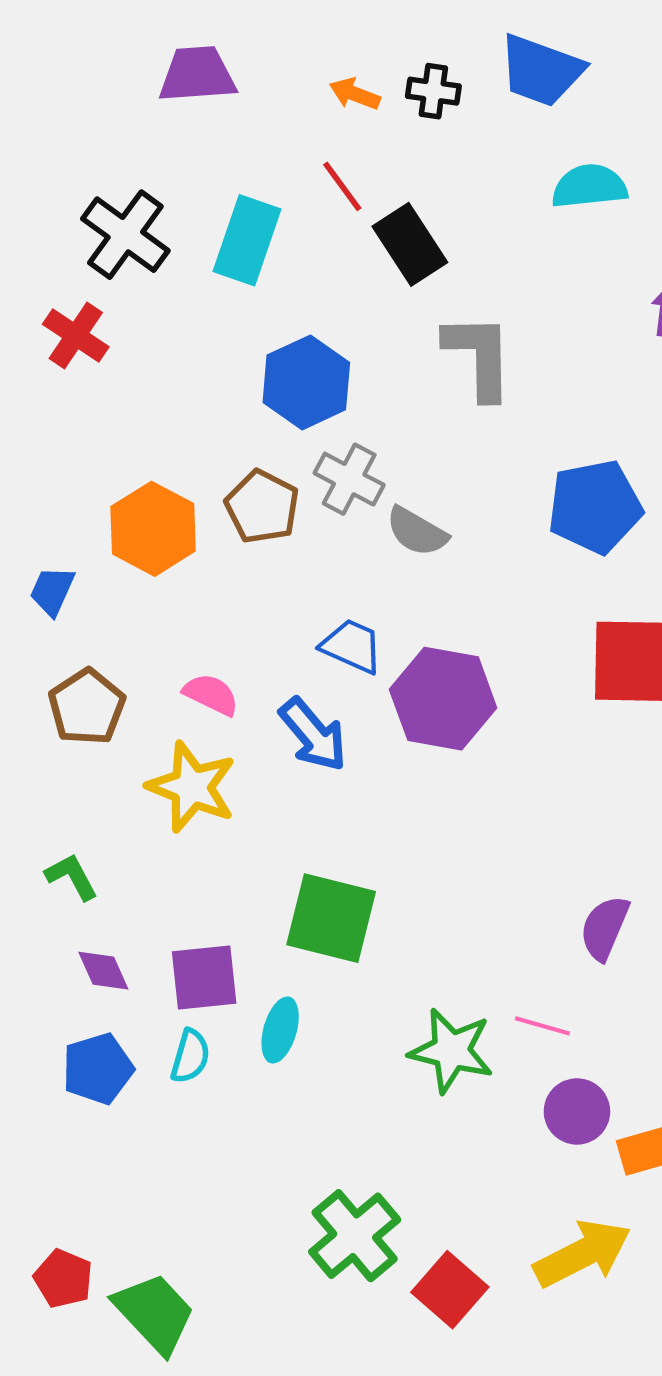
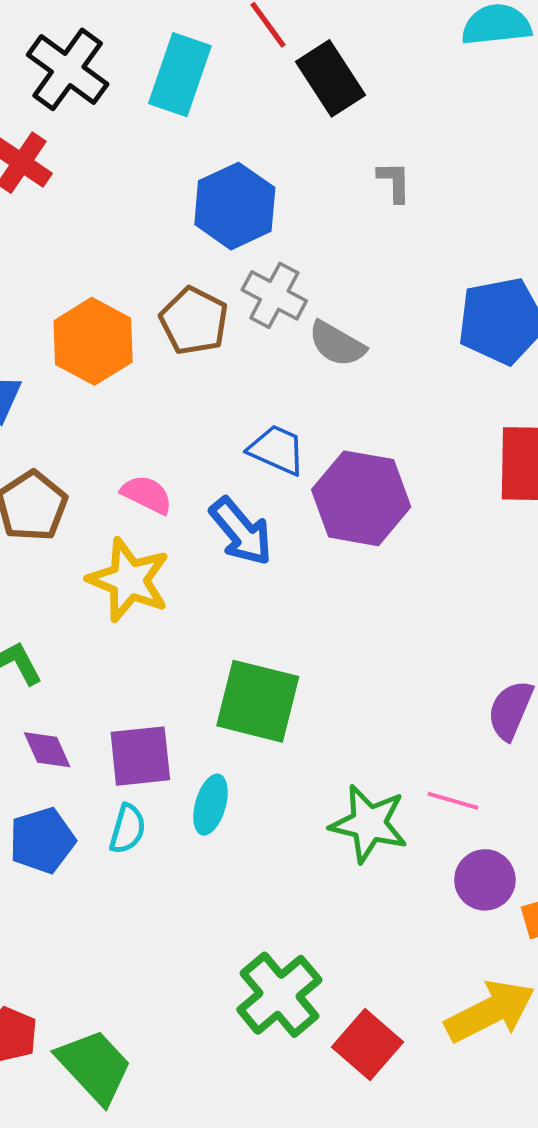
gray L-shape: (479, 356) -> (394, 182), size x0.5

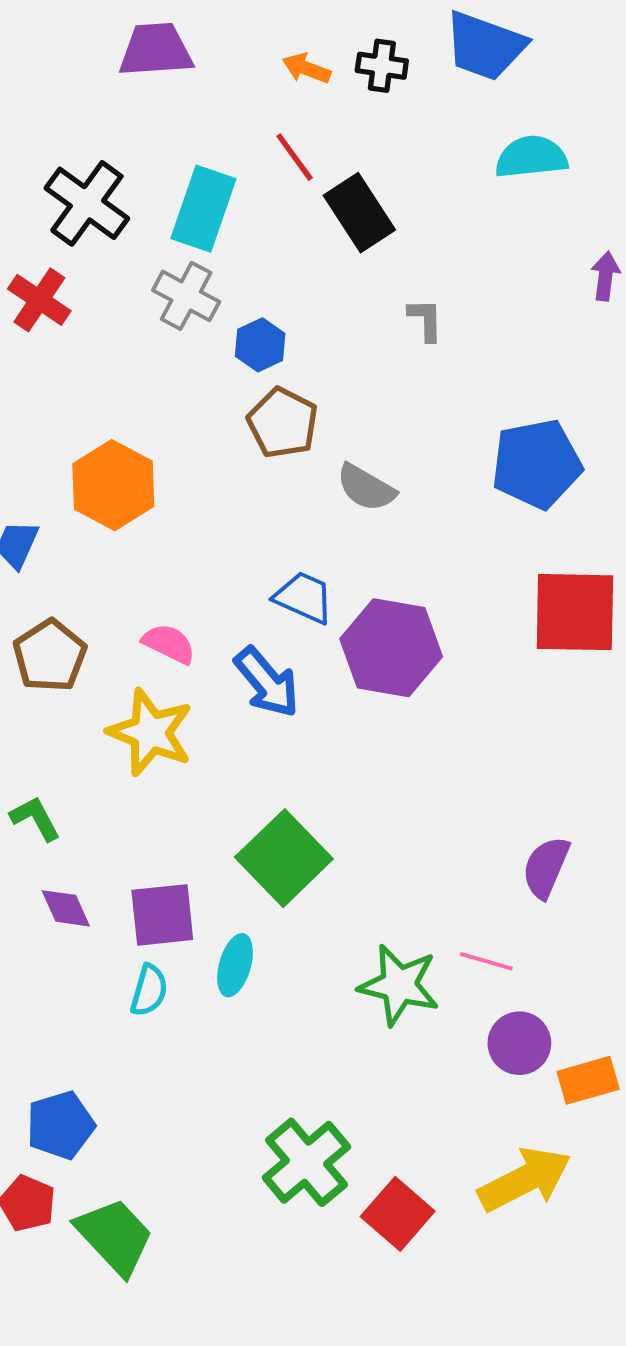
blue hexagon: (235, 206) -> (260, 345), size x0.6
gray cross: (274, 295) -> (186, 296), moved
brown pentagon: (194, 321) -> (283, 423), moved
green square: (258, 701) -> (284, 858), turned 32
blue pentagon: (42, 840) -> (60, 1125), moved

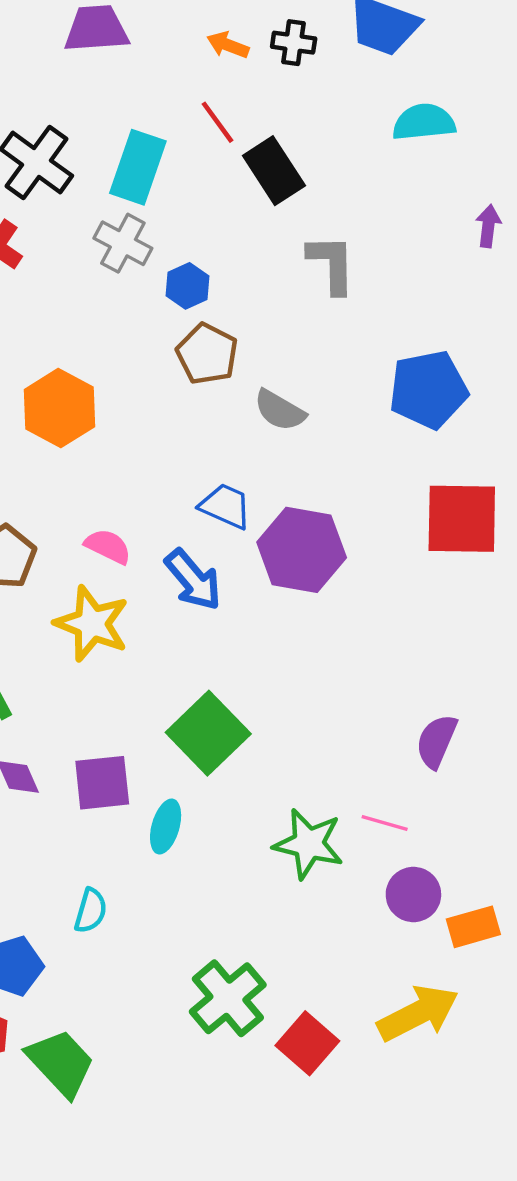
gray L-shape: (426, 320) -> (332, 264), size x1.6
cyan semicircle: (149, 990) -> (91, 911), moved

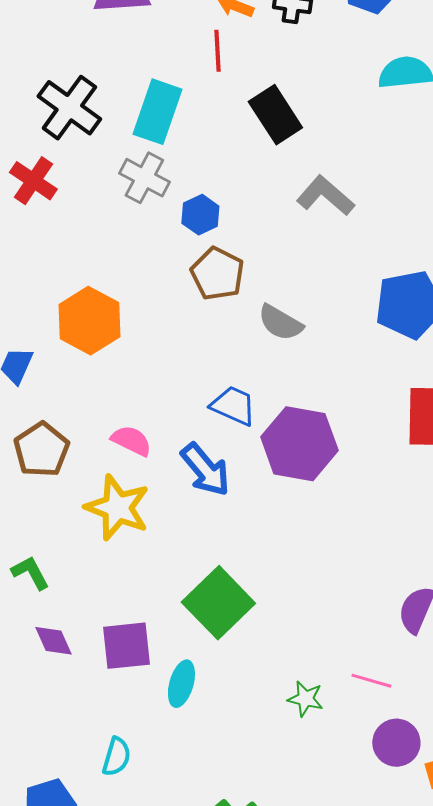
red line: (217, 122) -> (217, 51), moved, turned 33
gray L-shape: (332, 264) -> (325, 196), turned -48
green star: (309, 844) -> (305, 699), size x0.6

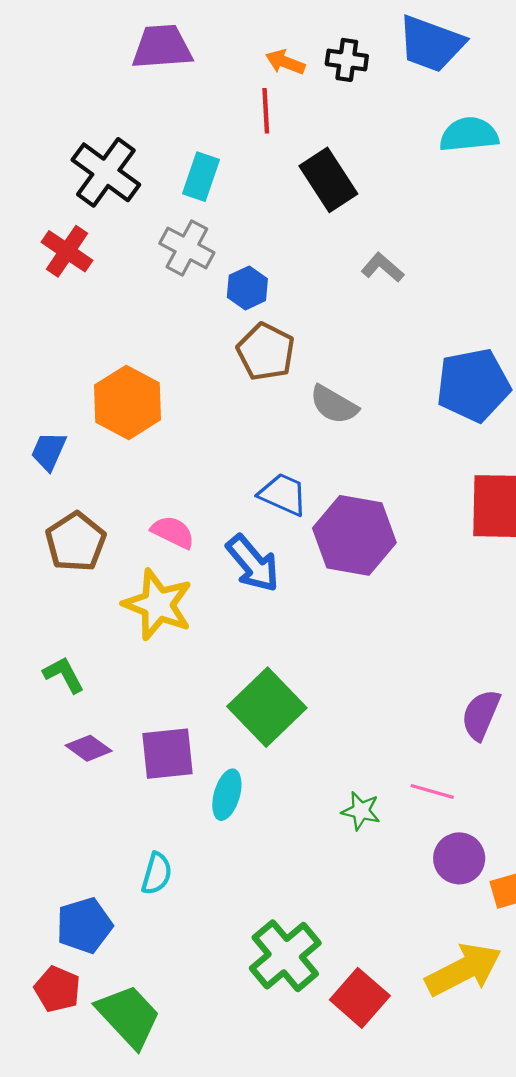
cyan rectangle: (157, 112) -> (201, 177), size x0.7
gray L-shape: (325, 196) -> (382, 267), size x0.7
purple diamond: (53, 641) -> (89, 748), turned -30

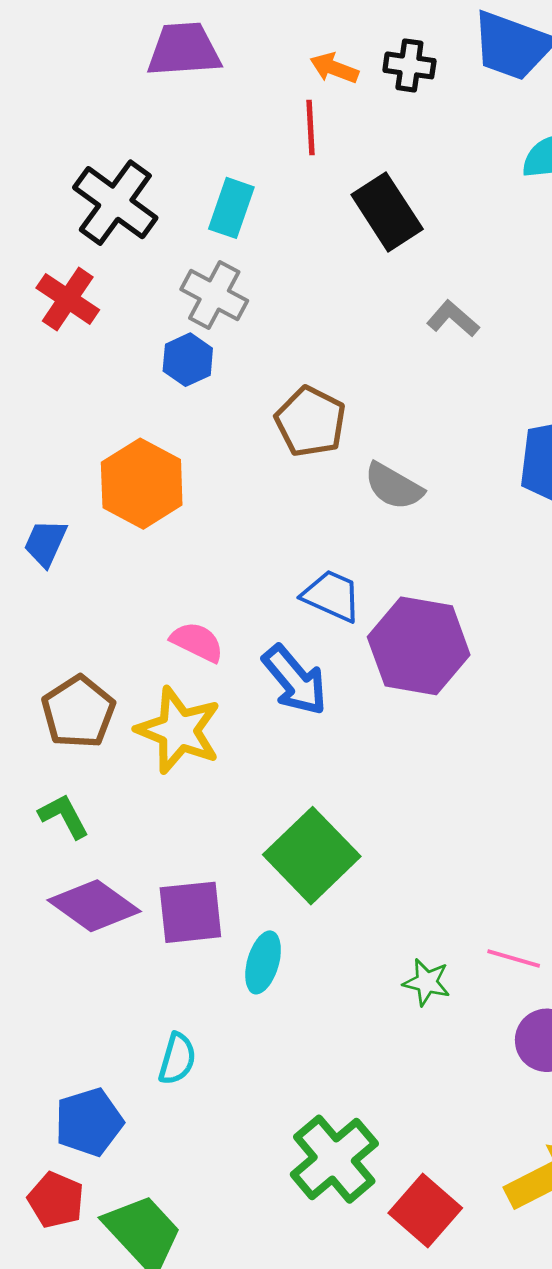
blue hexagon: (247, 288) -> (188, 360), moved
brown pentagon: (76, 542) -> (78, 712), moved
purple diamond: (89, 748) -> (94, 906), size x1.6

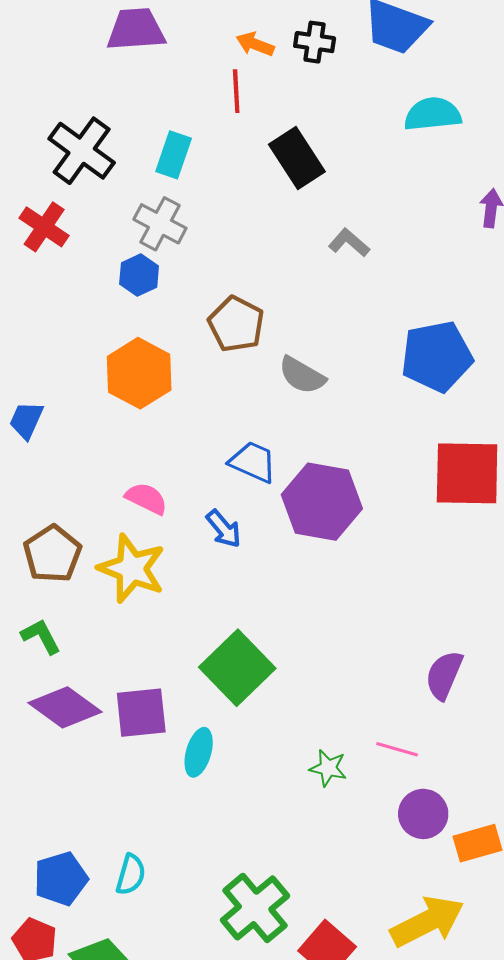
orange hexagon: (142, 484) -> (139, 373), moved
blue arrow: (295, 680) -> (224, 529), size x0.7
cyan semicircle: (177, 1059) -> (131, 875), moved

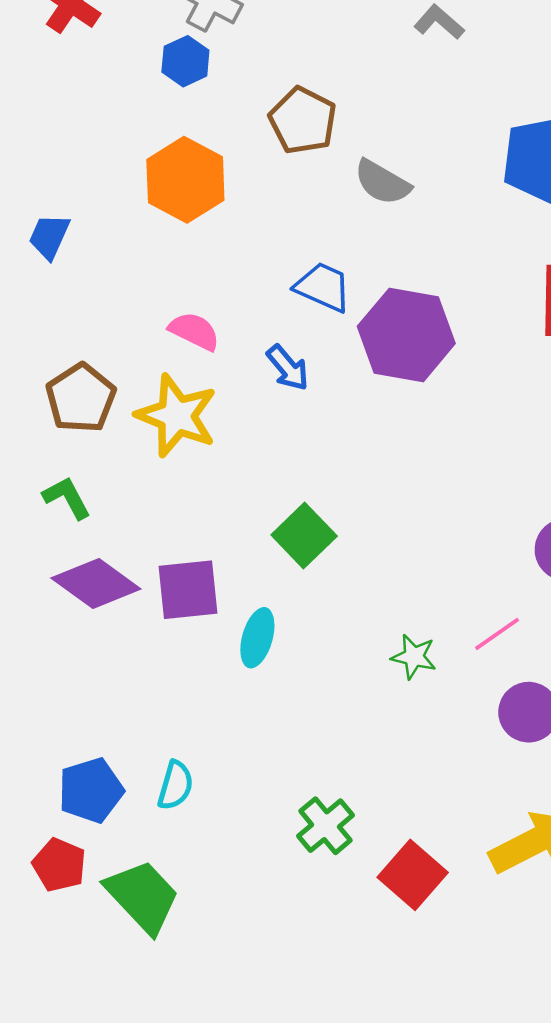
green square: (237, 668) -> (304, 536), size x0.7
pink line: (397, 749) -> (497, 634), turned -51
green cross: (255, 908) -> (326, 826), size x0.7

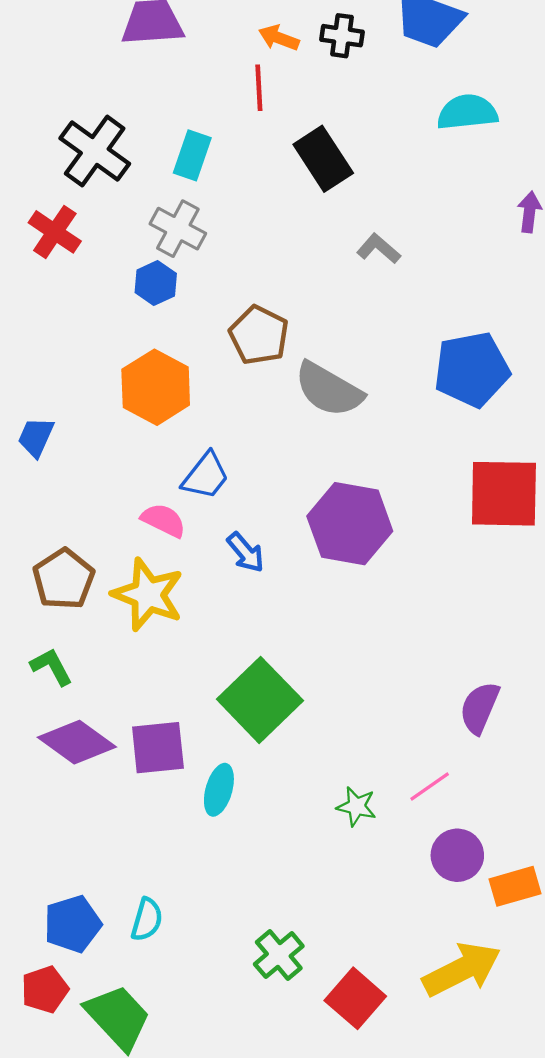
gray semicircle: (382, 182) -> (329, 389), size x1.4
blue trapezoid: (323, 287) -> (206, 476), moved, turned 104
green square: (304, 536) -> (260, 700), size x1.5
red pentagon: (59, 865) -> (45, 989), turned 30

